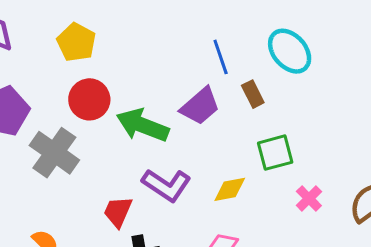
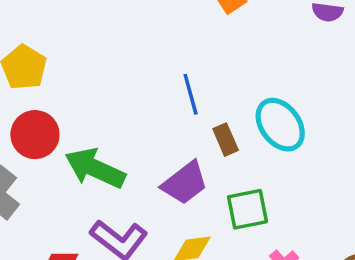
cyan ellipse: (290, 51) -> (280, 125), moved
purple trapezoid: (200, 106) -> (185, 183), moved

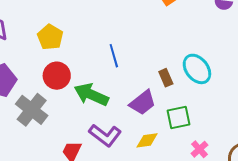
blue line: (191, 94) -> (114, 56), moved

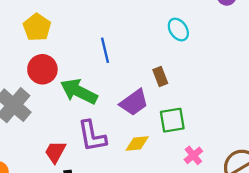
cyan ellipse: (197, 69) -> (178, 30), moved, size x0.7
purple L-shape: (105, 135) -> (92, 136), turned 40

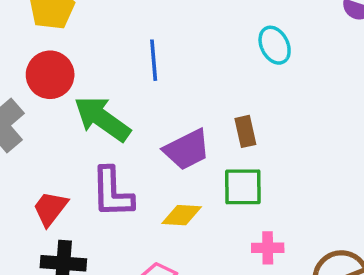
brown rectangle: (160, 77) -> (245, 131), moved
pink cross: (193, 155) -> (268, 248), turned 30

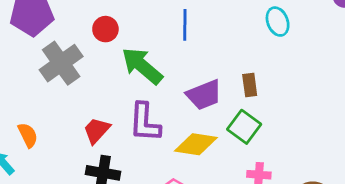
red circle: (50, 75) -> (105, 29), size x0.7
green square: (243, 187) -> (244, 127), turned 32
yellow diamond: (182, 215) -> (196, 144), size x1.4

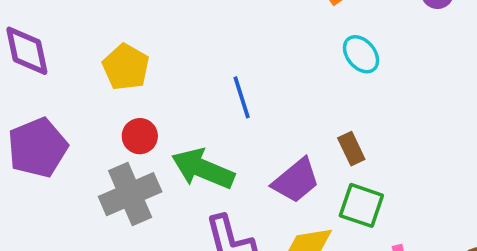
gray cross: (61, 63) -> (130, 194), moved, turned 30

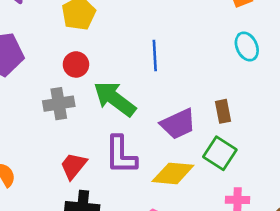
gray cross: (130, 194) -> (59, 104), size x0.7

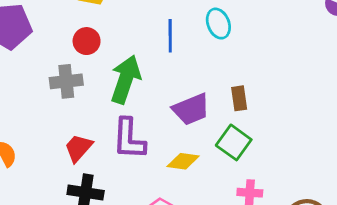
cyan ellipse: (247, 47) -> (218, 24), moved
green arrow: (115, 99) -> (126, 79), turned 69
yellow diamond: (173, 173) -> (183, 161), size x0.7

